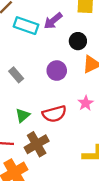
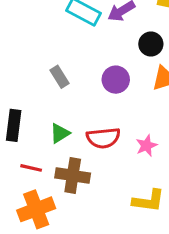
pink star: (86, 103) -> (146, 146), moved
brown cross: (37, 144) -> (73, 175), turned 30

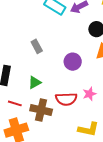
purple circle: (116, 80) -> (73, 62), moved
red semicircle: (103, 138) -> (66, 99), moved

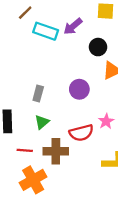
gray rectangle: (37, 46) -> (38, 93), moved, turned 56

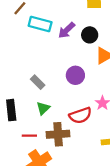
purple arrow: (73, 26) -> (67, 30), moved
gray rectangle: (38, 93) -> (38, 82), turned -56

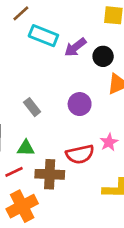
green triangle: (43, 108) -> (26, 148), moved, turned 40
red line: (29, 136) -> (14, 172), turned -32

